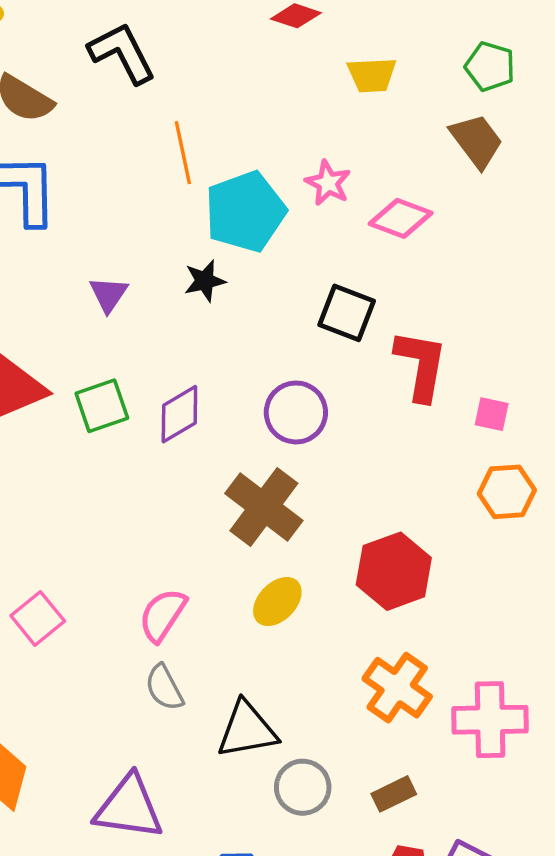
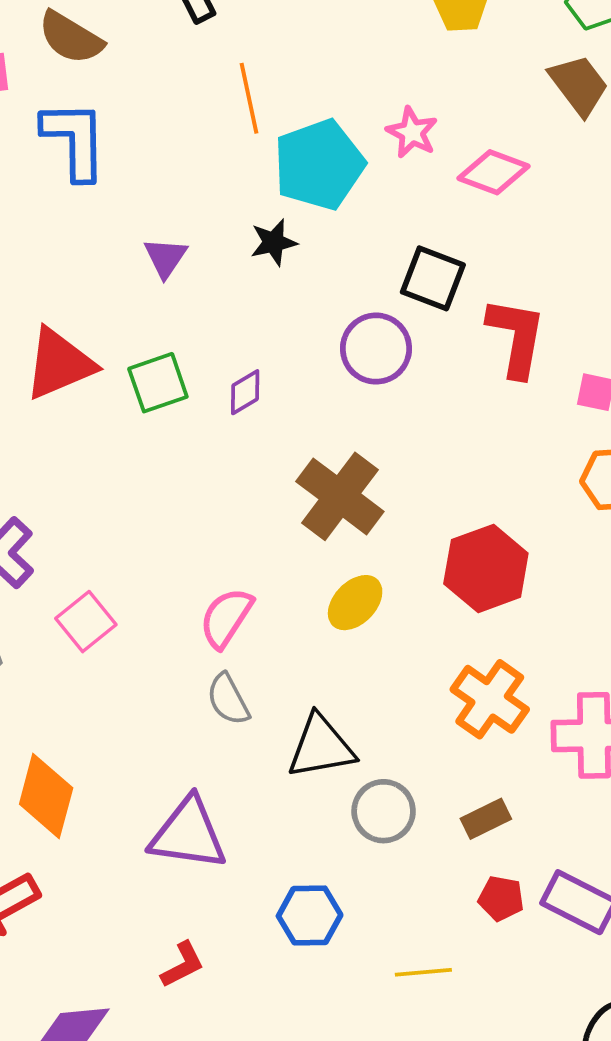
purple circle: (296, 412) -> (376, 349), moved
purple diamond: (179, 414) -> (245, 392), size x0.7

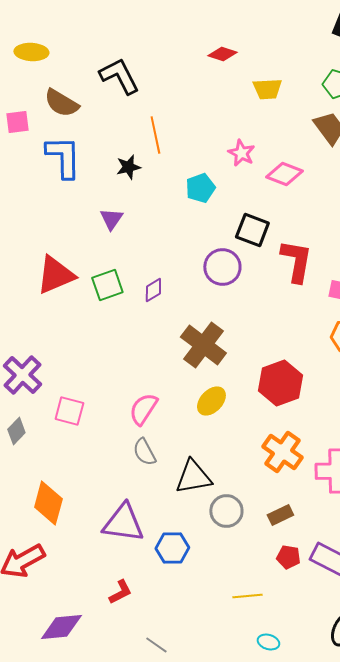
cyan pentagon: (319, 165) -> (200, 188), moved, size x0.6
black star: (274, 242) -> (128, 167), moved
pink square: (86, 622) -> (69, 411), turned -36
blue hexagon: (310, 915) -> (172, 548), moved

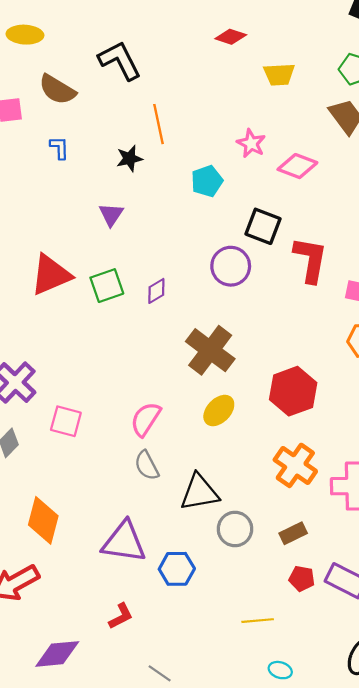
blue L-shape: (63, 157) -> (59, 148), size x0.5

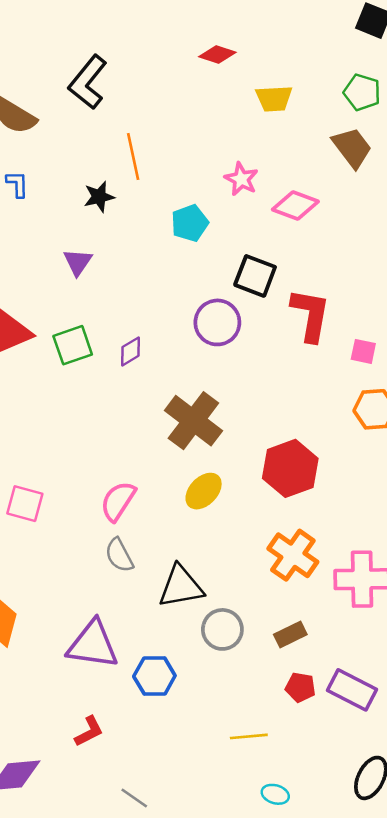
black L-shape: (120, 60) -> (88, 82), turned -114

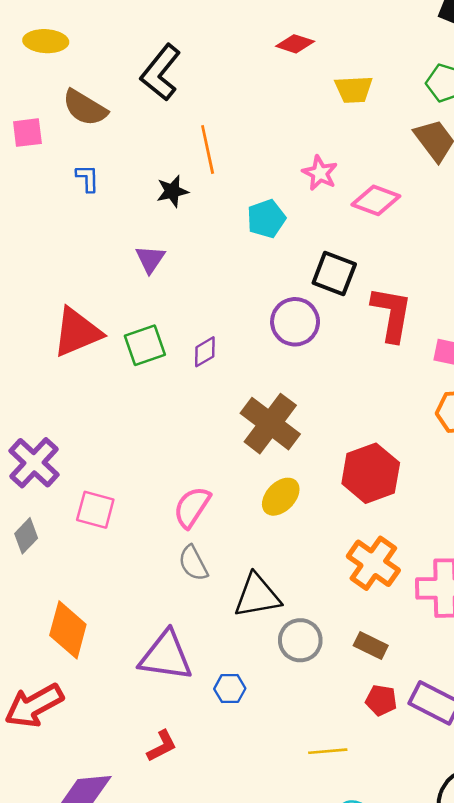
brown rectangle: (290, 634) -> (371, 645), turned 52
blue hexagon: (154, 676) -> (230, 689), size x0.7

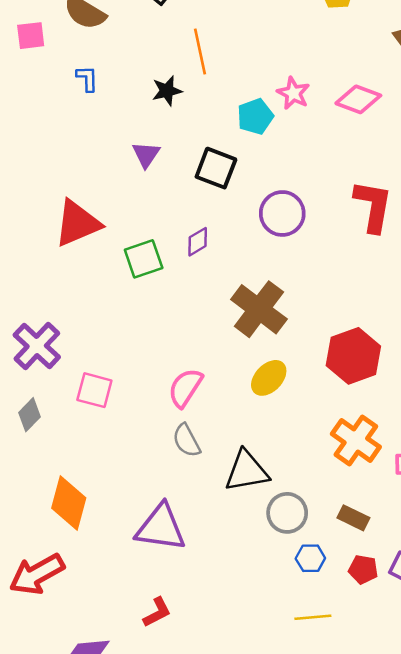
pink star: (320, 173) -> (293, 93), moved
black square: (334, 273) -> (216, 168), moved
green square: (145, 345) -> (144, 259), moved
blue hexagon: (230, 689) -> (310, 558), moved

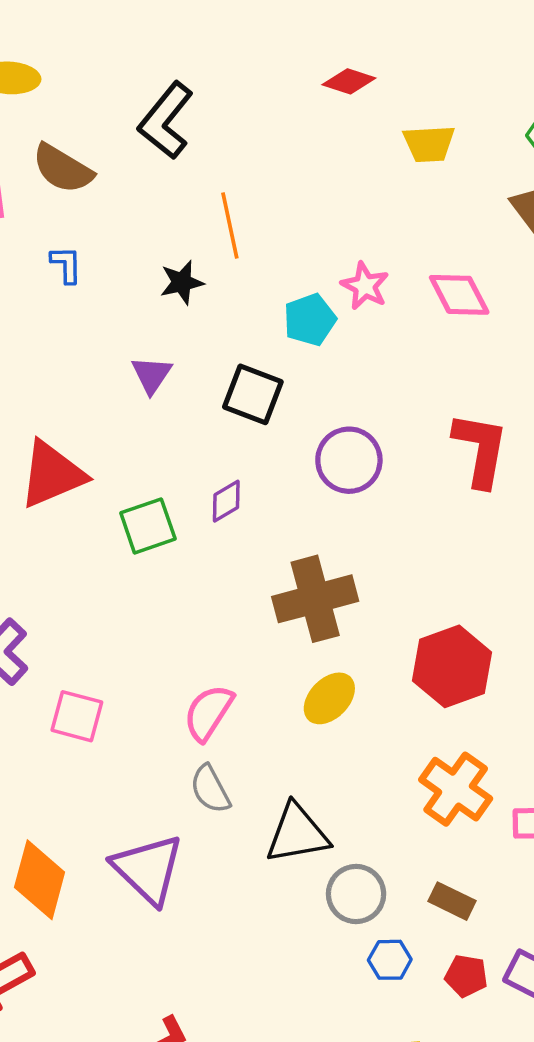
pink diamond: (358, 99) -> (459, 295), turned 42
brown cross: (259, 309) -> (315, 599), turned 38
purple triangle: (161, 528) -> (148, 869), moved, turned 36

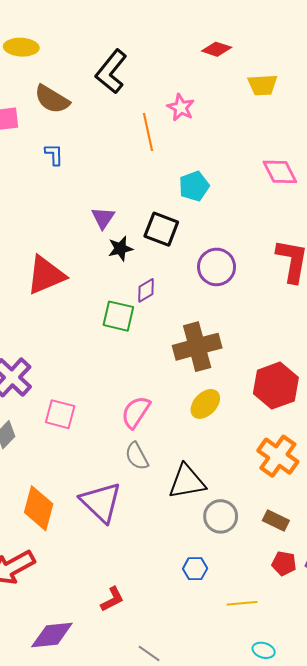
black star: (182, 282) -> (120, 249), moved
pink star: (365, 286) -> (181, 107), moved
green square: (148, 526) -> (118, 316), moved, turned 32
blue hexagon: (390, 960) -> (195, 569), moved

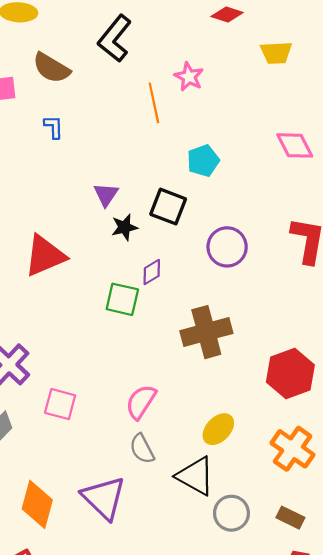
yellow ellipse: (205, 404) -> (218, 429), moved
black triangle: (187, 482) -> (195, 476), turned 39

